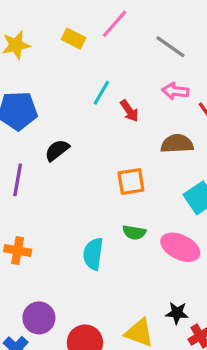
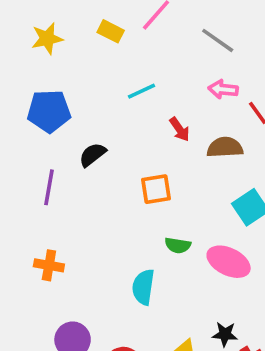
cyan line: (101, 93) -> (141, 91), turned 35
red arrow: (129, 111) -> (180, 129), moved
orange square: (131, 182) -> (156, 189), moved
cyan semicircle: (93, 254) -> (143, 287), moved

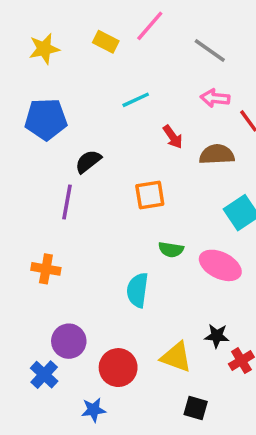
purple line: (49, 187) -> (67, 202), moved

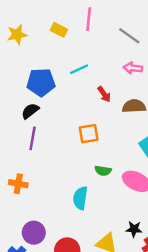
pink line: (150, 26) -> (89, 19), turned -35
blue pentagon: (46, 119) -> (41, 82), moved
black semicircle: (88, 161) -> (30, 111), moved

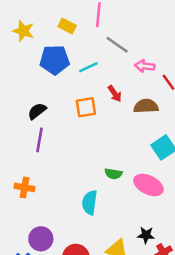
yellow star: (17, 35) -> (23, 31), turned 30
gray line: (129, 36) -> (117, 45), moved
blue pentagon: (41, 82) -> (55, 60), moved
orange square: (89, 134) -> (86, 107), moved

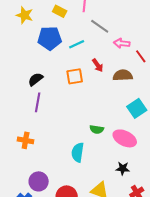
black star: (146, 235) -> (123, 168), moved

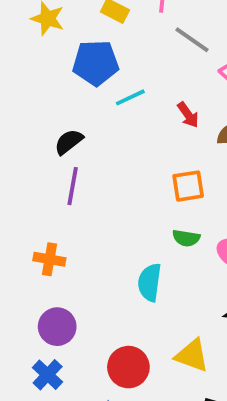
cyan line: (77, 44) -> (130, 97), moved
orange square: (75, 76) -> (188, 186), moved
purple circle: (39, 181) -> (57, 327), moved

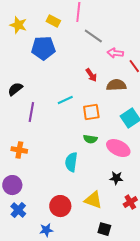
cyan line: (130, 97) -> (65, 100), moved
black semicircle: (69, 142) -> (15, 89), moved
purple circle: (57, 327) -> (12, 185), moved

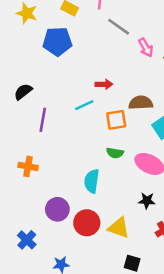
pink arrow: (115, 53) -> (146, 48), turned -126
red arrow: (91, 75) -> (104, 84), moved, turned -56
brown semicircle: (116, 85) -> (141, 103), moved
purple circle: (12, 185) -> (57, 209), moved
red circle: (60, 206) -> (87, 223), moved

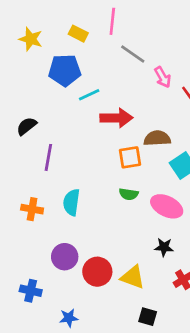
red arrow: (104, 84) -> (116, 118), size x1.6
cyan line: (84, 105) -> (89, 95), moved
cyan semicircle: (92, 181) -> (71, 202), moved
blue cross: (27, 240) -> (31, 291), turned -30

